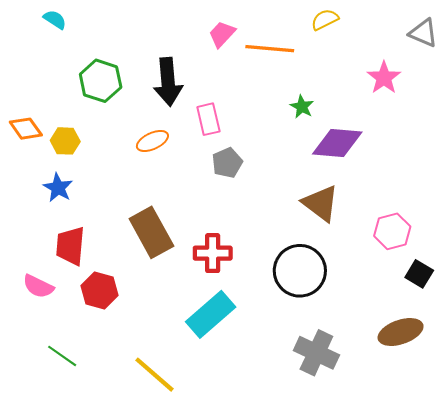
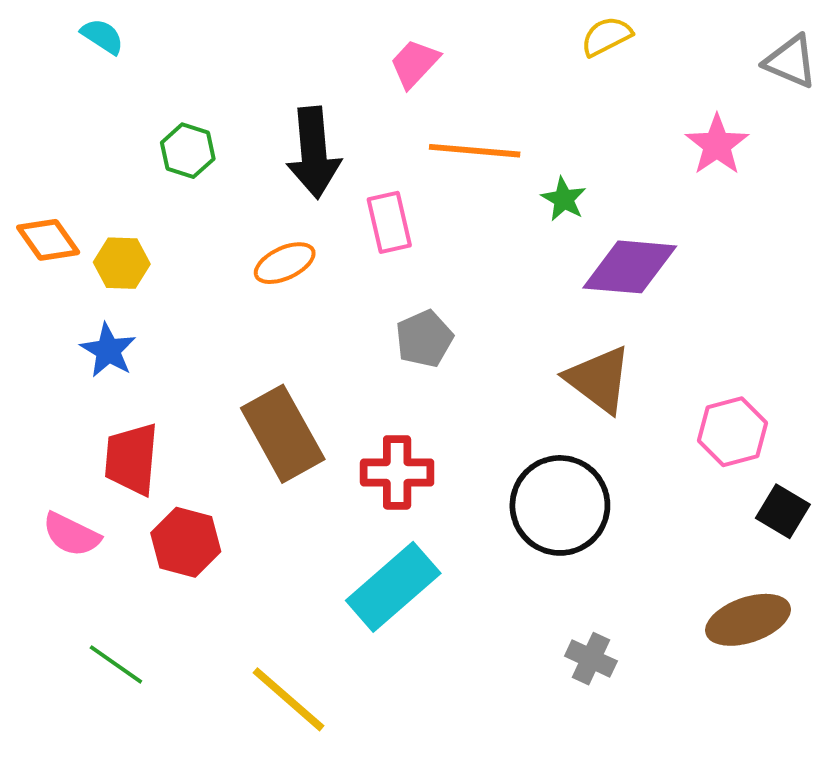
orange line: (270, 49) -> (475, 151), moved
green hexagon: (101, 81) -> (188, 151), size x0.7
gray pentagon: (227, 163) -> (424, 339), moved
gray cross: (316, 353) -> (591, 659), size x0.6

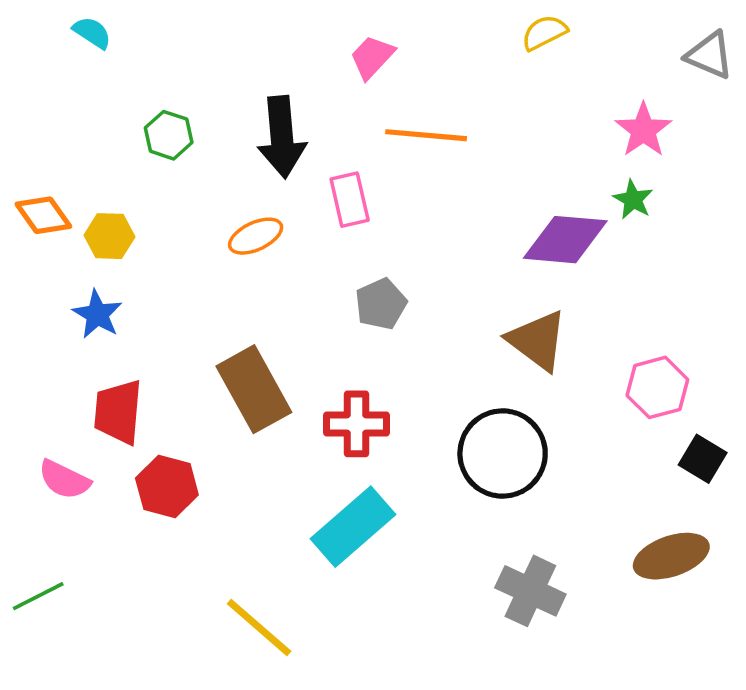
green star: (564, 199) -> (633, 200), moved
gray cross: (591, 659) -> (530, 591), size x1.5
green line: (116, 664) -> (38, 596), moved, turned -62

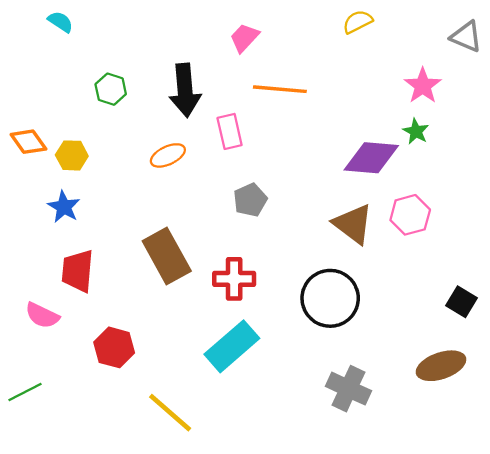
pink hexagon: (657, 387) -> (410, 215), moved
red hexagon: (167, 487) -> (114, 347), moved

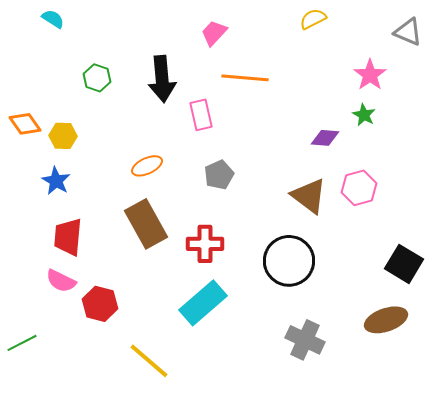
orange ellipse: (168, 155) -> (147, 166), moved
purple diamond: (371, 158) -> (325, 138), size x0.6
black square: (462, 302) -> (404, 264), size x1.4
pink semicircle: (42, 315) -> (61, 281), moved

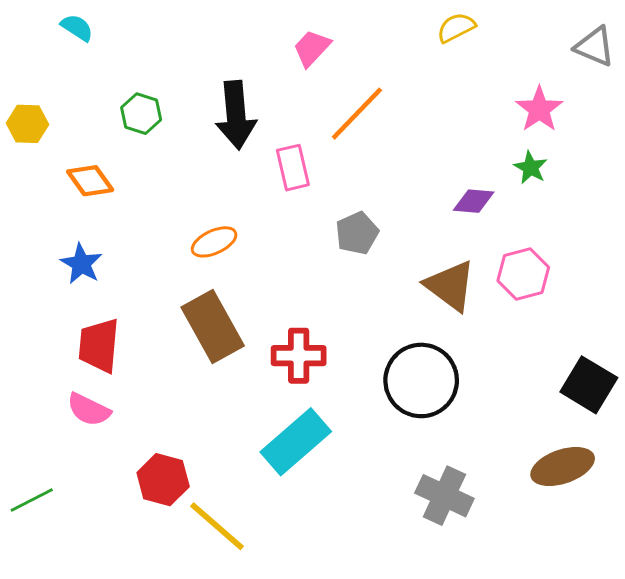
orange line: (245, 78) -> (357, 114), turned -51
orange diamond: (25, 124) -> (90, 181), moved
yellow hexagon: (63, 136) -> (27, 124), moved
gray pentagon: (219, 175) -> (357, 233), moved
red hexagon: (100, 304) -> (163, 480), moved

